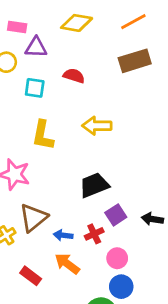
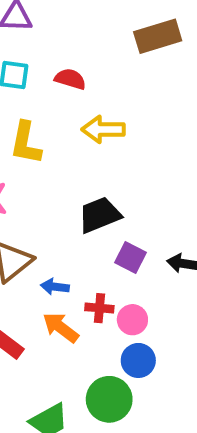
red semicircle: (74, 76) -> (70, 79), moved
purple square: (116, 215) -> (131, 258), turned -30
red cross: (94, 234) -> (99, 308), moved, turned 30

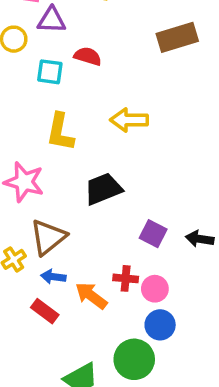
red semicircle: (70, 79) -> (88, 56), moved
black trapezoid: (99, 215) -> (103, 189), moved
blue arrow: (55, 287) -> (53, 277), moved

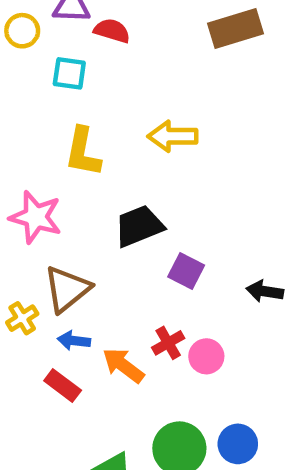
red semicircle: (88, 56) -> (112, 31), moved
purple square: (153, 234) -> (186, 271), moved
red cross: (126, 278) -> (168, 343), turned -35
blue circle: (160, 325) -> (238, 444), moved

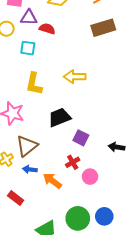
red cross: (168, 343) -> (73, 162), moved
red rectangle: (63, 386) -> (16, 198), moved

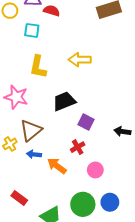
pink circle: (90, 177) -> (95, 170), moved
red rectangle: (16, 198) -> (19, 198), moved

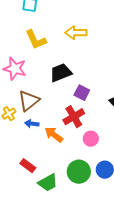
yellow L-shape: (38, 67) -> (36, 40), turned -35
red cross: (78, 147) -> (74, 117), size x1.5
red rectangle: (19, 198) -> (28, 166), moved

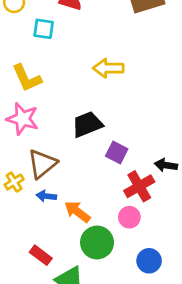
yellow L-shape: (36, 40) -> (27, 78), moved
red cross: (74, 117) -> (139, 186), moved
green circle: (79, 172) -> (97, 243), moved

